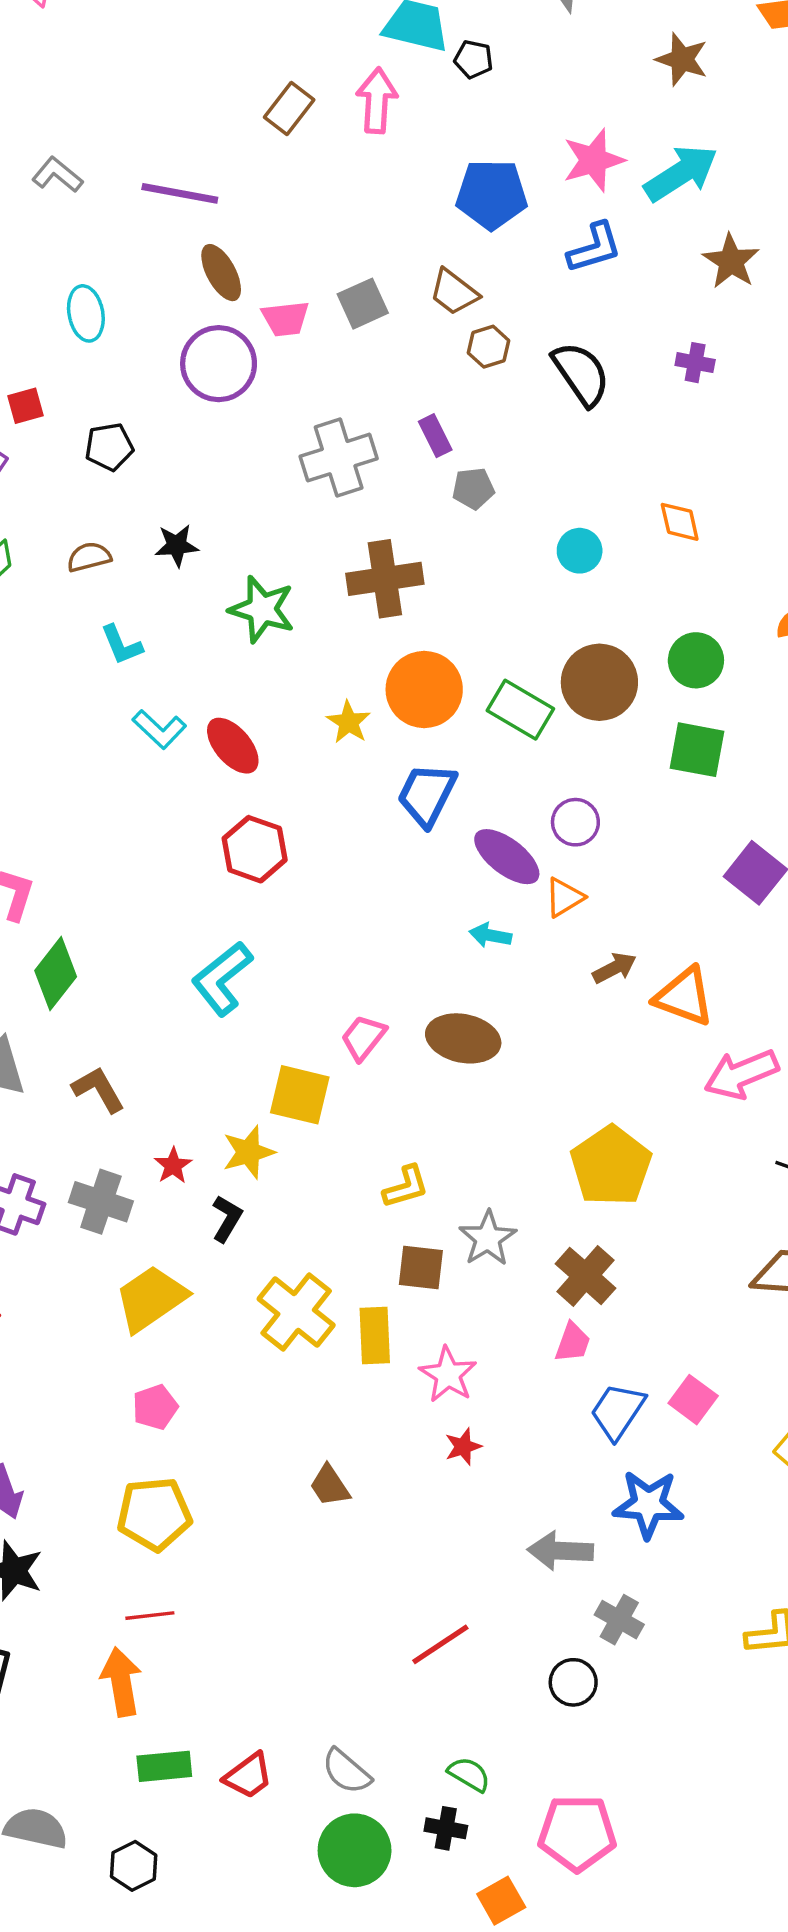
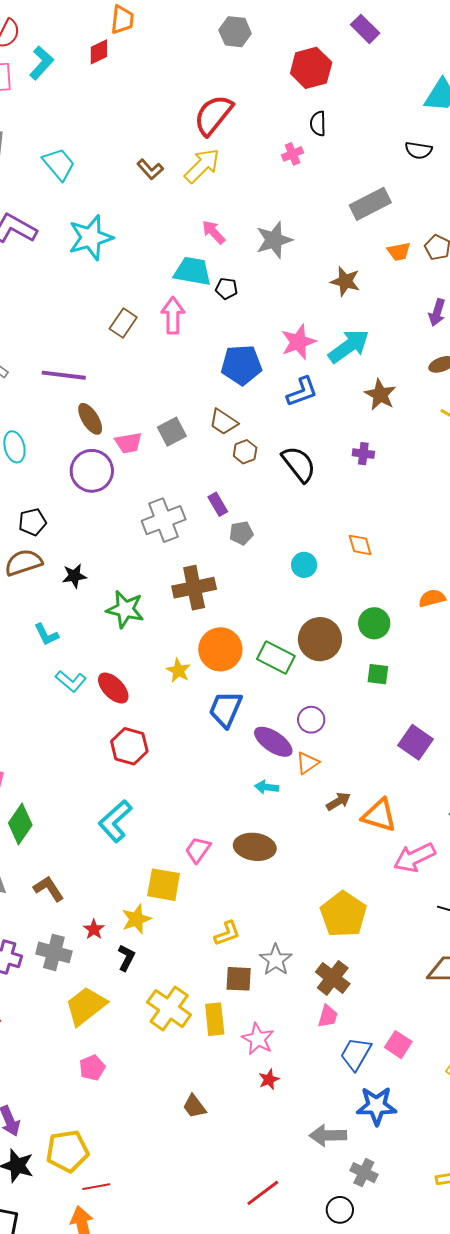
brown semicircle: (89, 557) -> (24, 563), moved, size x1.5
green square: (697, 750) -> (378, 674), size x0.7
yellow pentagon: (154, 1514) -> (67, 1151), moved

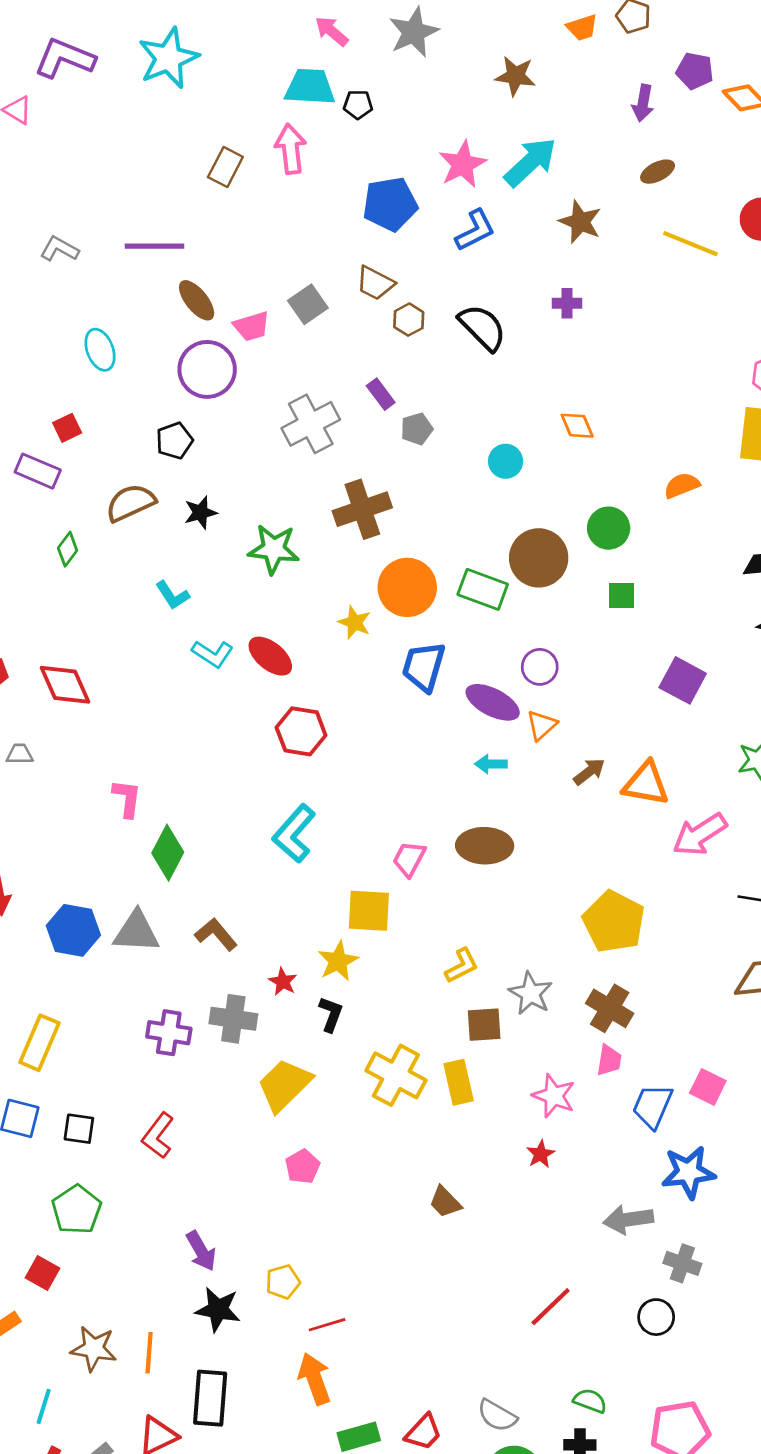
black pentagon: (32, 522) -> (174, 441), moved
pink star: (258, 1039) -> (554, 1096), moved
yellow pentagon: (67, 1151) -> (283, 1282), size x0.6

